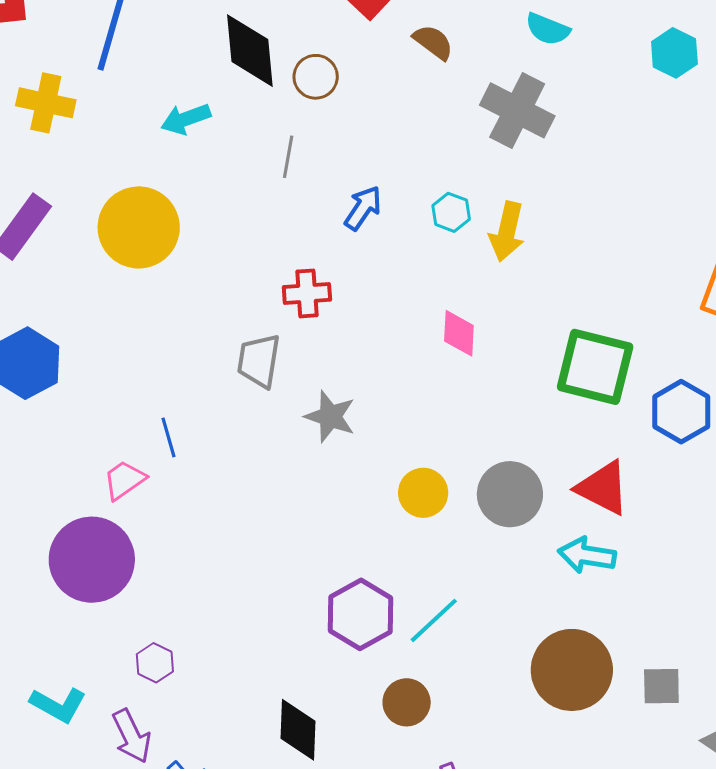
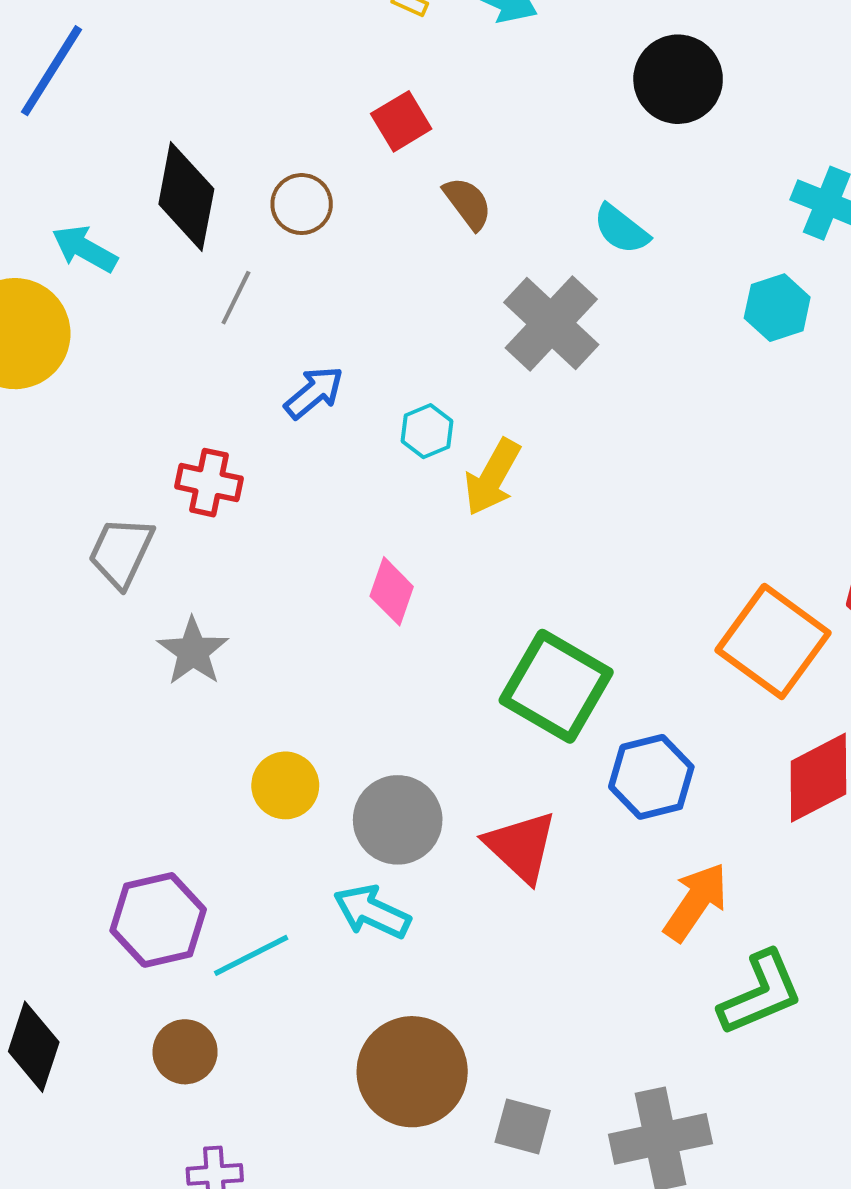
black diamond: (250, 51) -> (186, 197), moved
cyan arrow: (186, 119) -> (85, 249), moved, turned 33
cyan arrow: (587, 555) -> (372, 912), moved

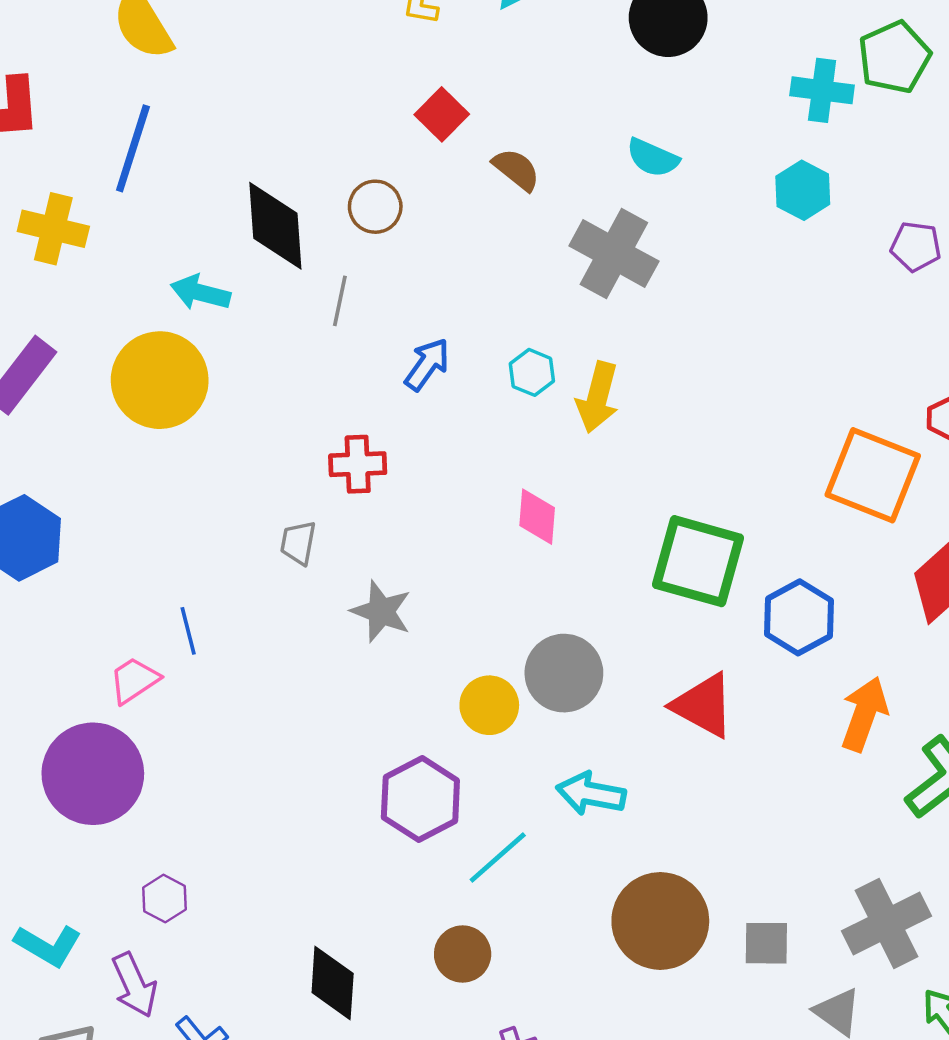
gray trapezoid: (121, 552) -> (298, 543), size x0.7
gray circle: (398, 820) -> (564, 673), moved
purple hexagon: (158, 920) -> (420, 799), moved

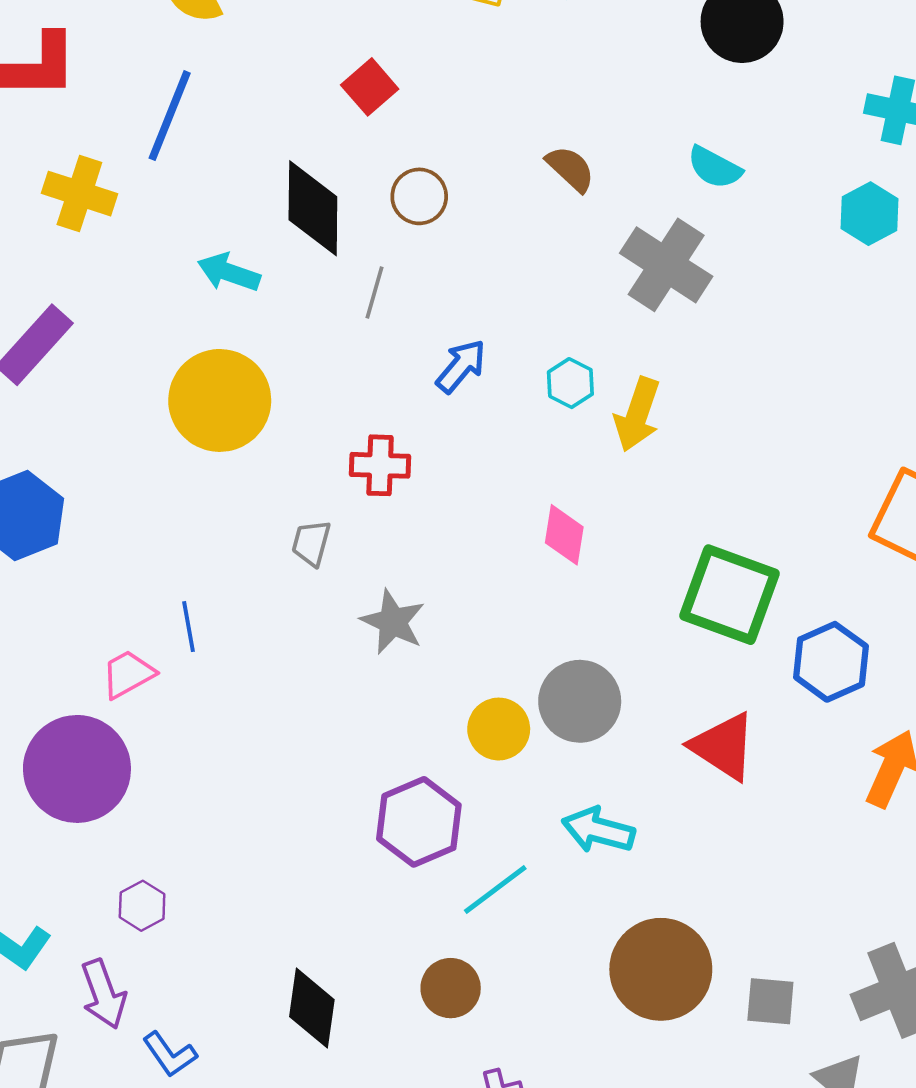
red square: (442, 114) -> (370, 87), moved
yellow circle: (160, 380) -> (220, 400), moved

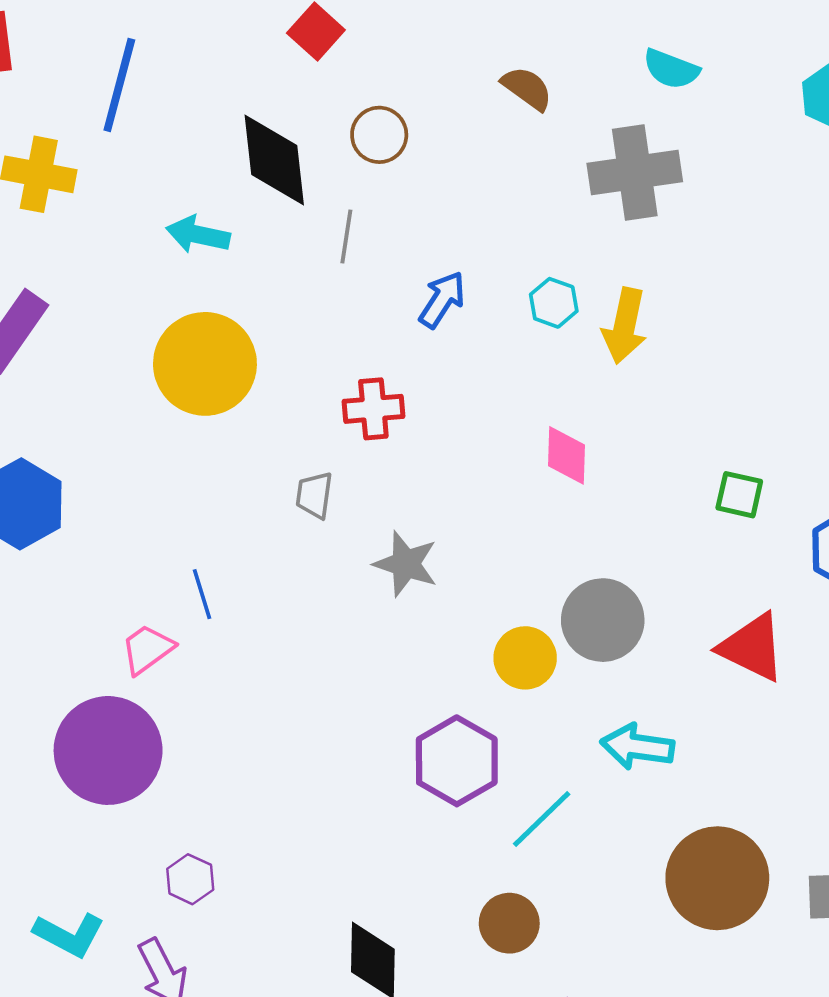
gray cross: (666, 265) -> (635, 173), turned -34
green square: (730, 595) -> (739, 495), size x0.5

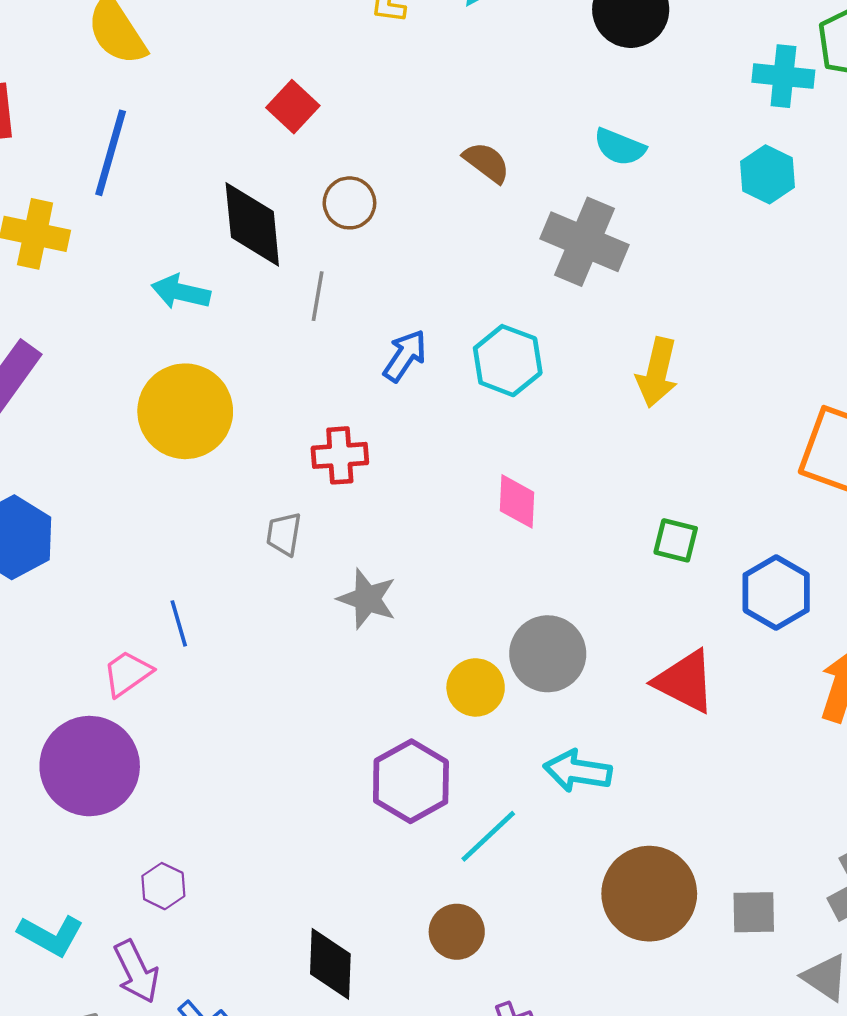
gray cross: (635, 173) -> (584, 242), turned 30
cyan hexagon: (554, 303) -> (508, 361), size x1.5
yellow arrow: (625, 326) -> (657, 372), moved

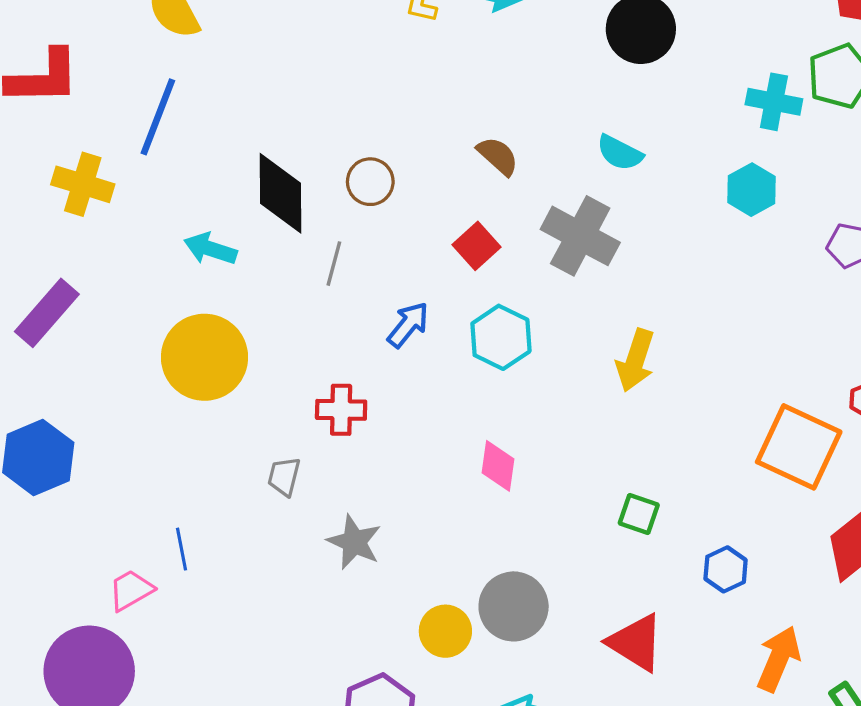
red square: (293, 107) -> (477, 246), moved
blue hexagon: (776, 592) -> (726, 569), size x0.7

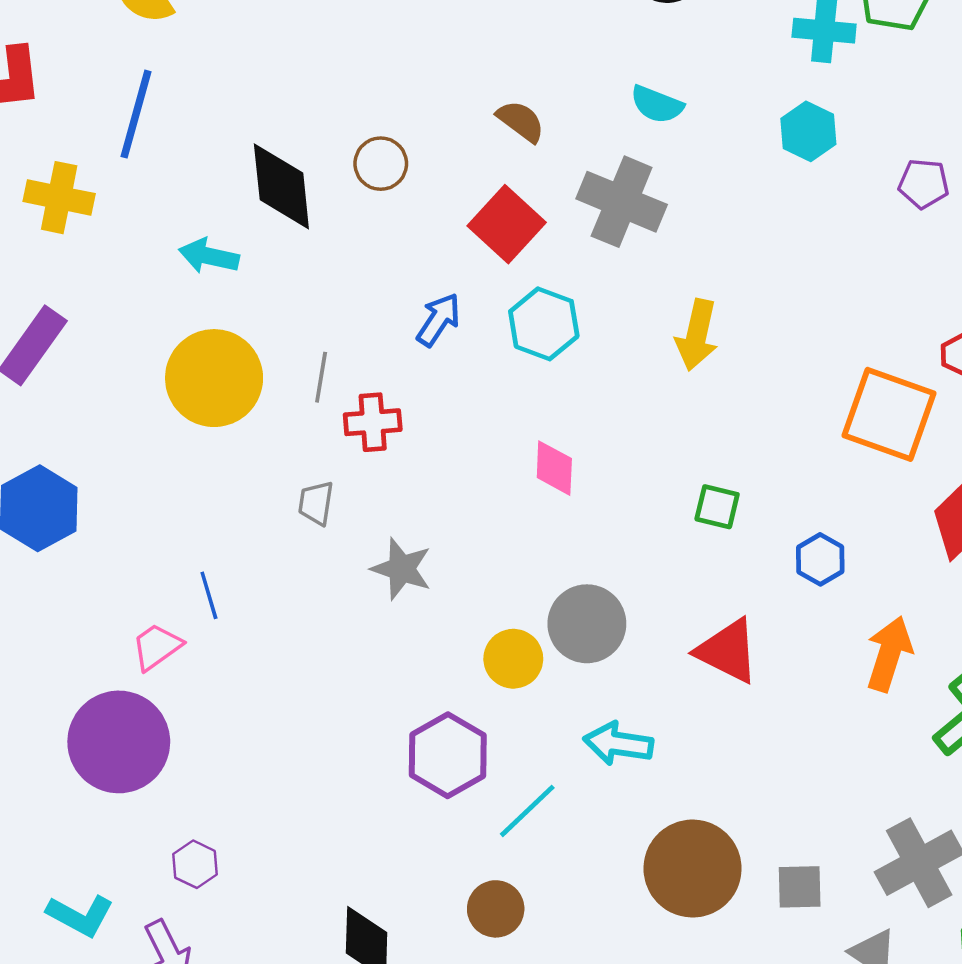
red square: (477, 246) -> (507, 224), size x1.4
gray line: (334, 264) -> (321, 377), moved

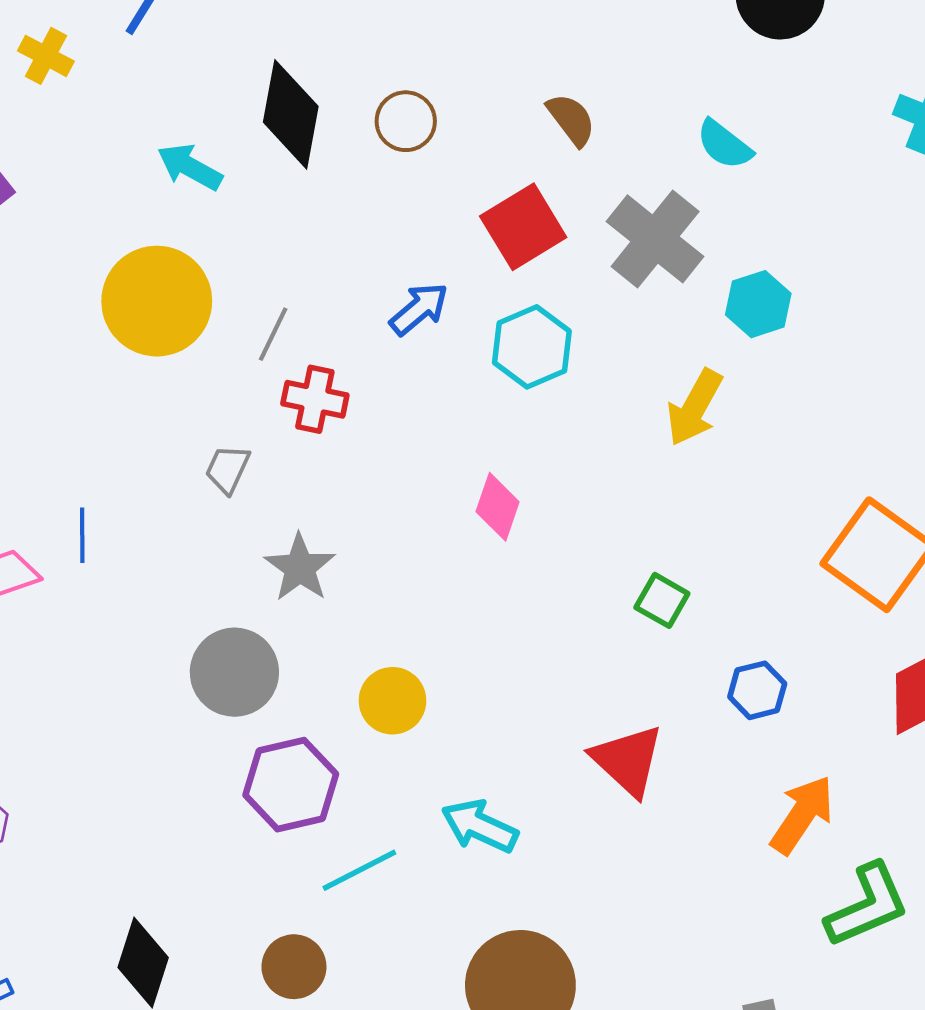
cyan hexagon: (808, 131) -> (758, 304), moved
yellow cross: (59, 198) -> (46, 56), size x0.7
gray circle: (587, 624) -> (234, 672), moved

